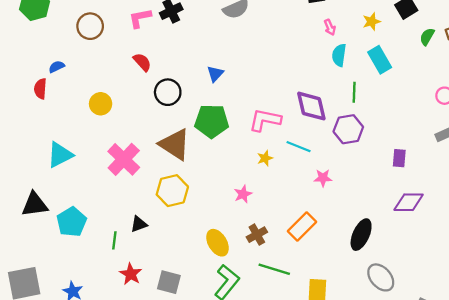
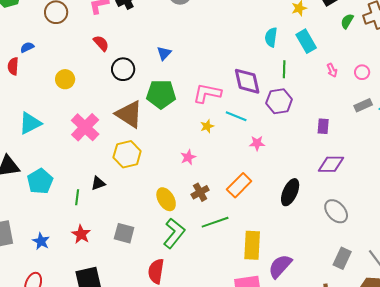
pink arrow: (330, 27) -> (332, 70), moved
green line: (274, 269) -> (215, 222), turned -36
red star: (131, 274) -> (81, 234), moved
gray ellipse: (381, 277) -> (336, 211), moved

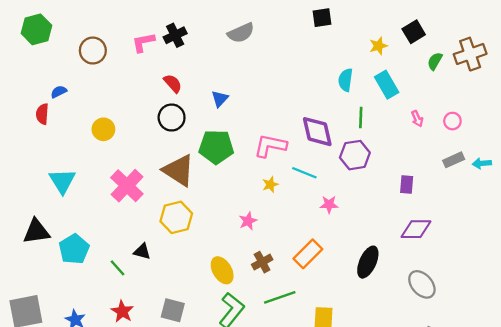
red semicircle: (101, 43) -> (173, 83), moved
cyan triangle: (30, 123) -> (62, 181), turned -35
black triangle: (98, 183) -> (142, 251), turned 35
green line: (77, 197) -> (118, 268), turned -49

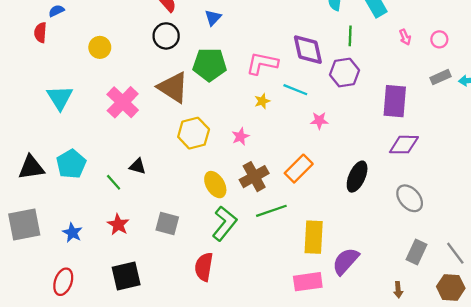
purple rectangle: (407, 185) -> (395, 101), size x1.8
yellow hexagon: (176, 217) -> (194, 133), moved
black triangle: (36, 232) -> (31, 167), moved
brown cross: (262, 262) -> (254, 177), size x1.4

